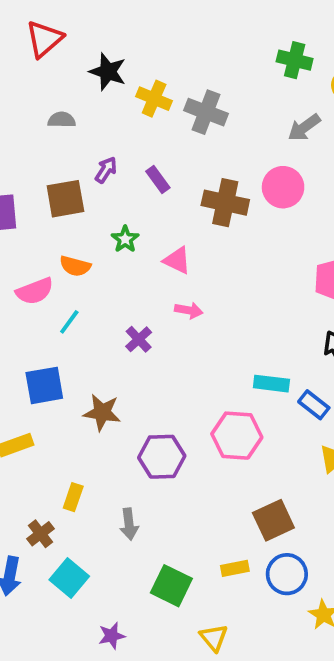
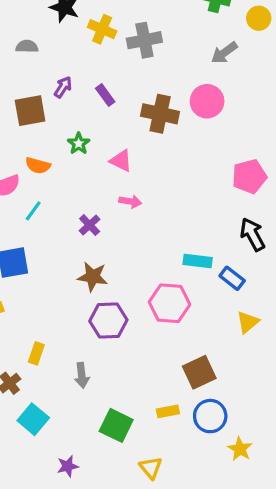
gray cross: (206, 112) -> (144, 40), turned -32
brown star: (102, 412) -> (93, 277), moved

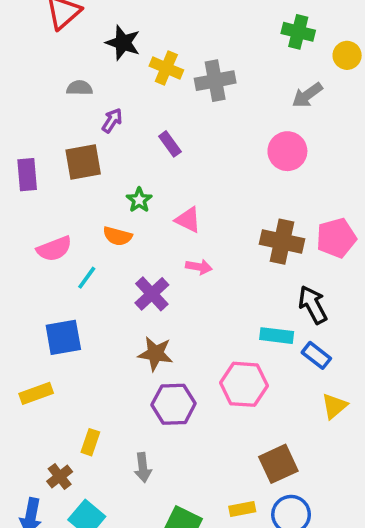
purple arrow: (63, 87) -> (112, 120), moved
brown cross: (160, 114) -> (282, 242), moved
orange semicircle: (38, 165) -> (117, 236), moved
purple cross: (90, 225) -> (152, 294), size x1.4
black arrow: (252, 234) -> (313, 305), moved

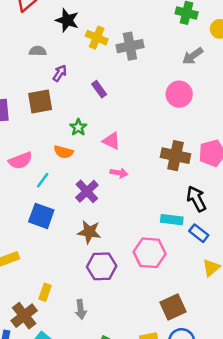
blue square: (63, 337) -> (41, 216), moved, turned 30
brown cross: (60, 477) -> (24, 316), size x1.5

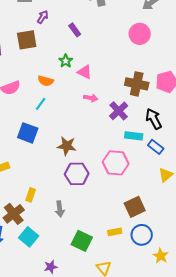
green star: (78, 127) -> (66, 61), moved
cyan line: (43, 180) -> (41, 104), moved
purple cross: (87, 191) -> (119, 111), moved

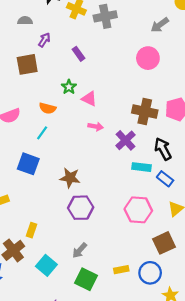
pink hexagon: (116, 163) -> (138, 210), moved
brown square: (135, 207) -> (164, 243), moved
gray arrow: (60, 209) -> (80, 250), moved, turned 49
cyan square: (29, 237) -> (46, 265), moved

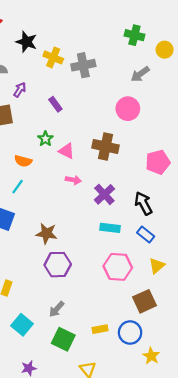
brown cross: (145, 111) -> (106, 147), moved
cyan rectangle: (142, 167) -> (110, 228), moved

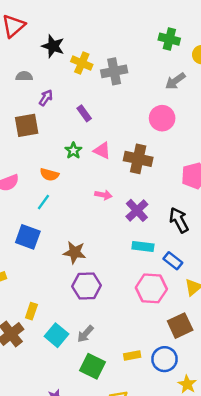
pink triangle: (67, 151) -> (102, 151), moved
blue rectangle: (146, 235) -> (173, 261), moved
cyan square: (22, 325) -> (57, 335), moved

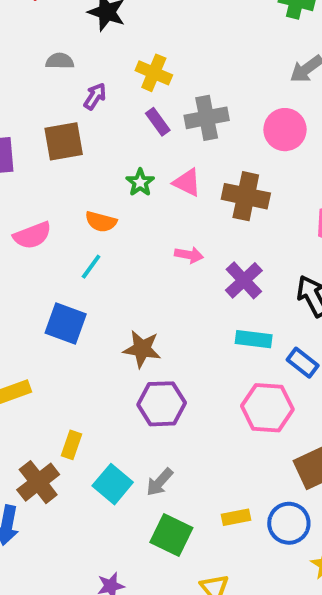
yellow cross: (82, 63) -> (154, 73), moved
gray cross: (114, 71) -> (207, 118), moved

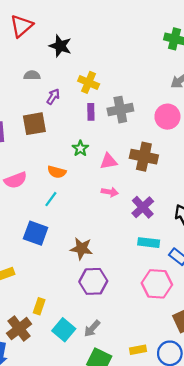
purple rectangle: (158, 122) -> (91, 112), turned 35
pink triangle: (187, 182) -> (109, 161), moved, turned -36

